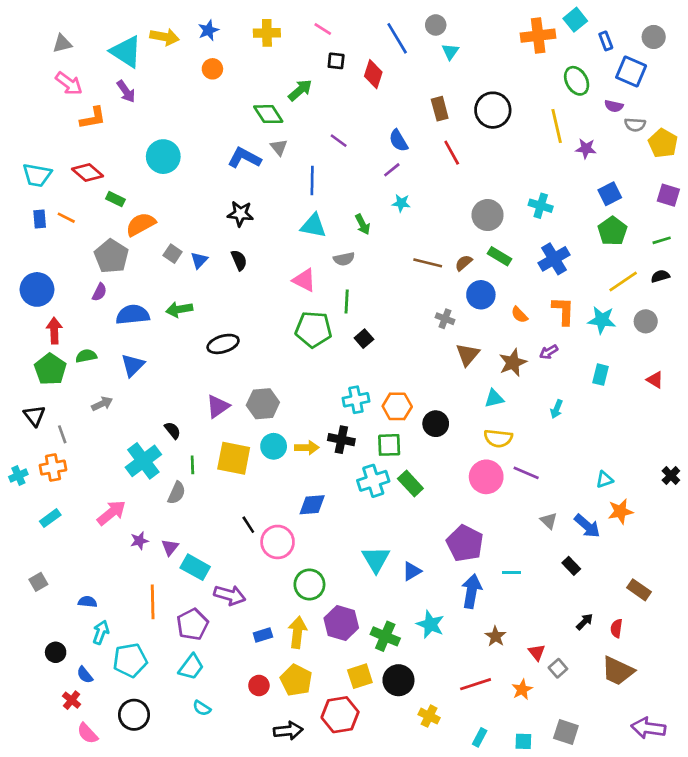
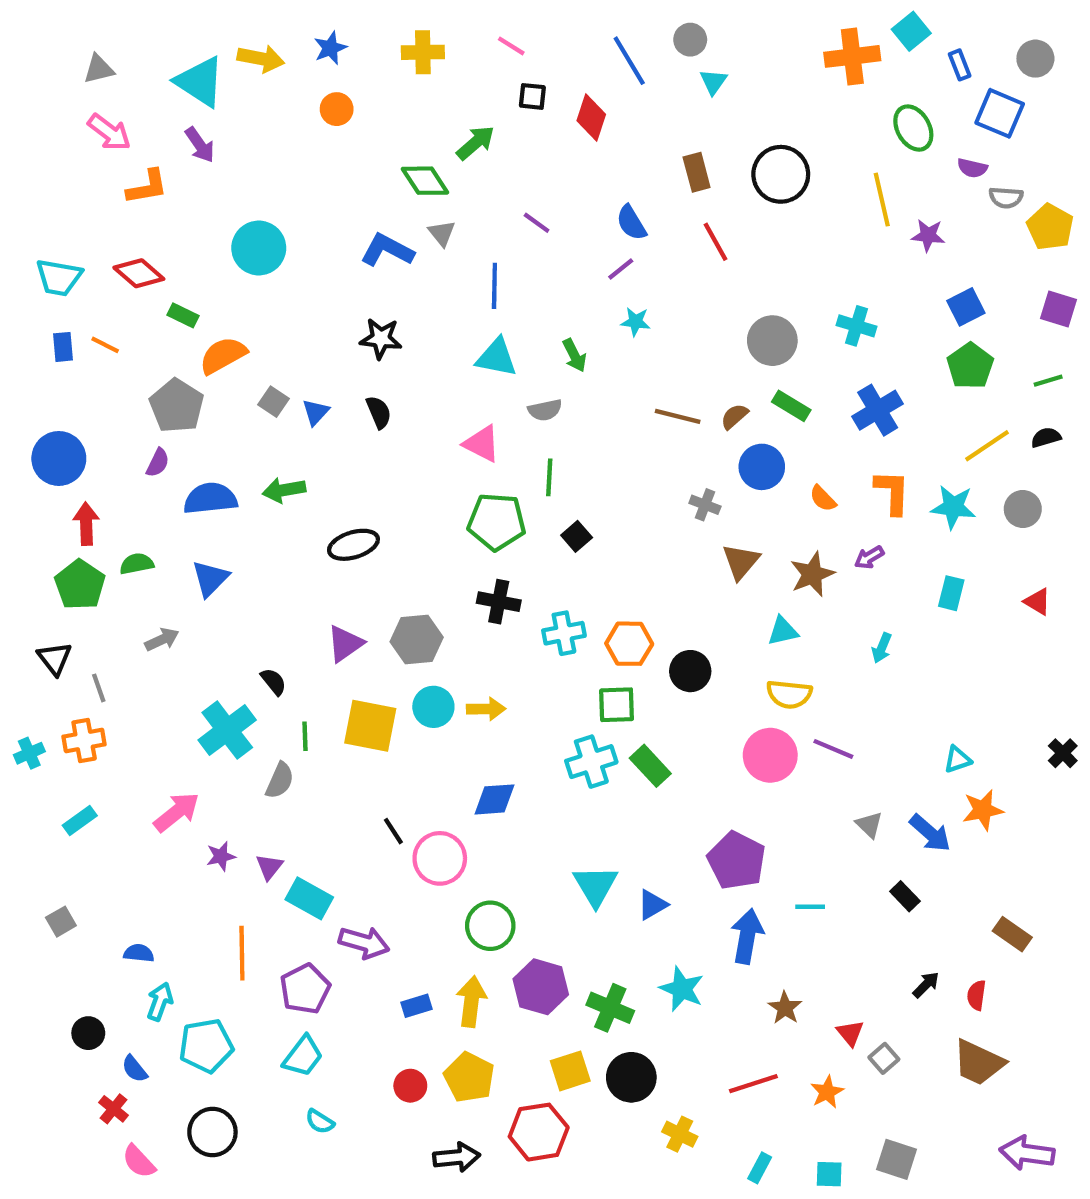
black cross: (341, 440) -> (499, 602), moved

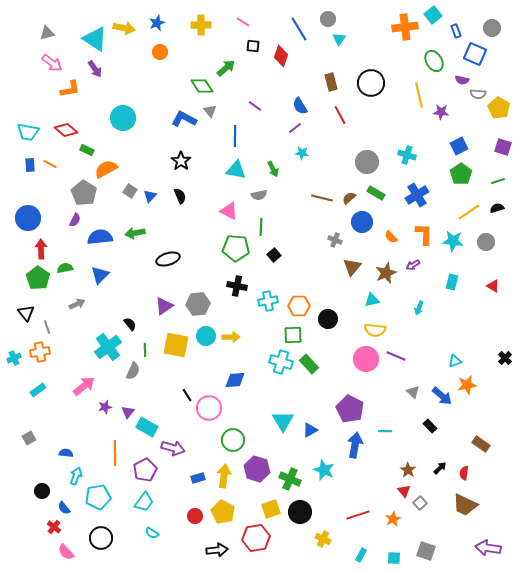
black star: (381, 339) -> (181, 161), turned 30
cyan cross: (591, 762) -> (281, 362), turned 35
brown star: (785, 1008) -> (408, 470), moved

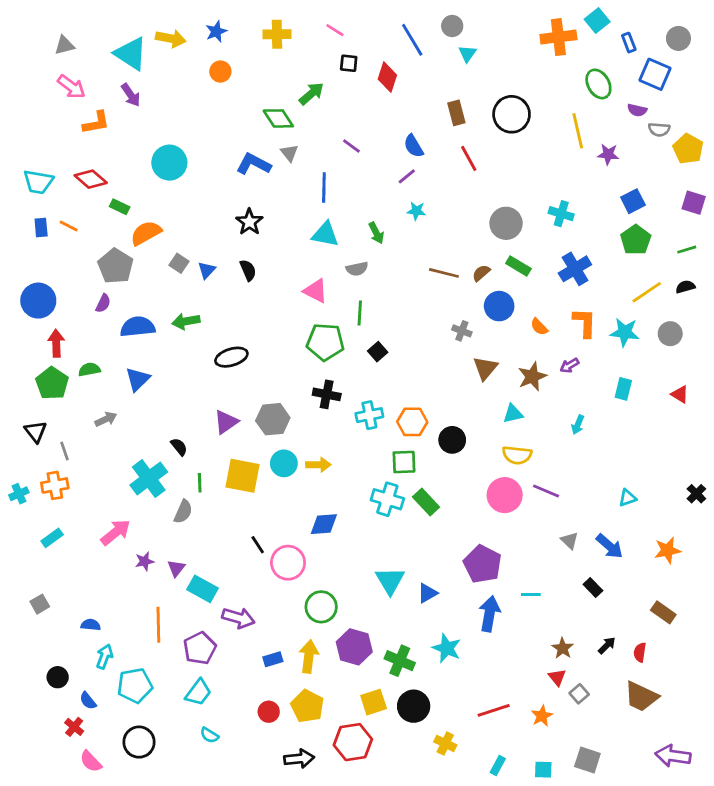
orange star: (467, 385) -> (667, 550), moved

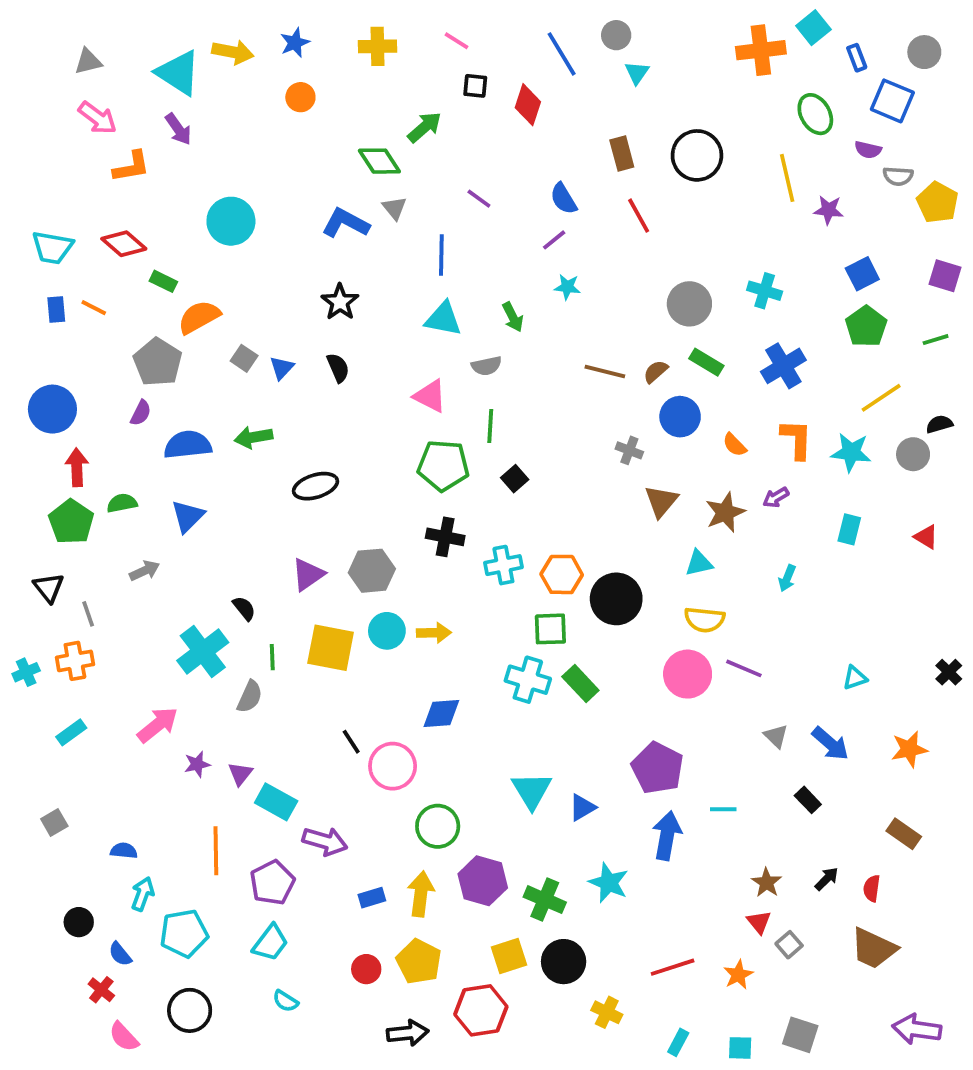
black semicircle: (685, 287) -> (939, 424), moved
black circle: (452, 440) -> (616, 599), size x1.4

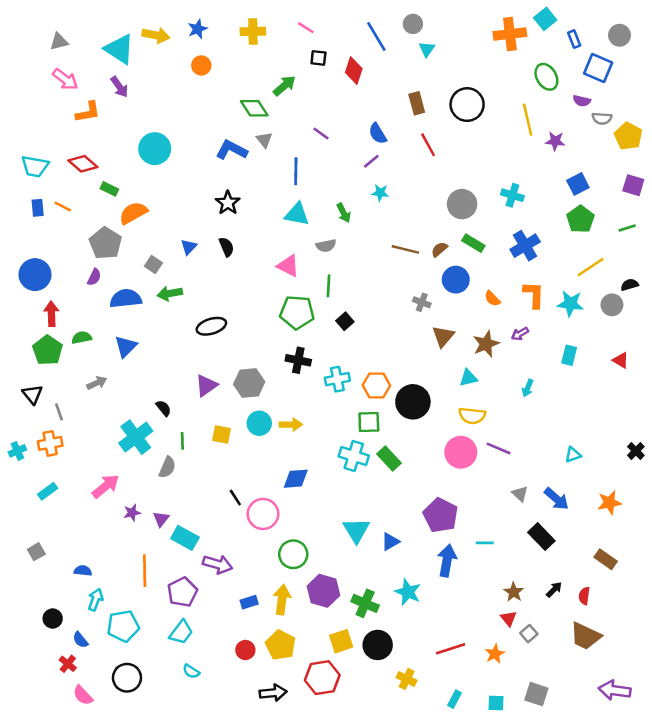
gray square: (244, 358) -> (153, 265), moved
yellow square: (331, 648) -> (221, 435), size x0.6
black rectangle: (808, 800) -> (541, 537), size x1.5

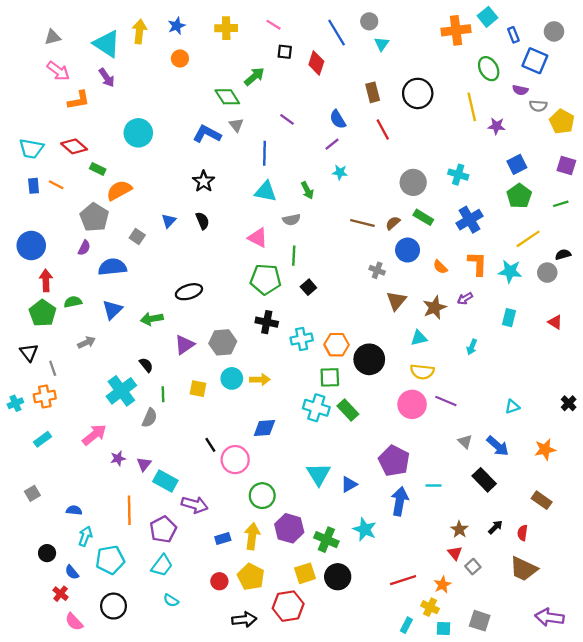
yellow arrow: (156, 35) -> (139, 31), turned -95
green arrow: (170, 293) -> (152, 319), moved
yellow cross: (407, 679) -> (430, 607), moved

